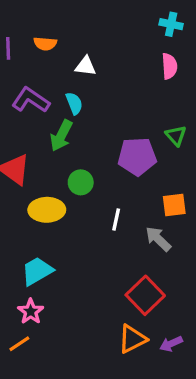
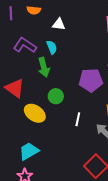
green arrow: (61, 136) -> (44, 67), turned -42
yellow ellipse: (47, 210) -> (35, 113), turned 35

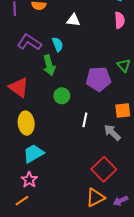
white triangle: (59, 24) -> (73, 20), moved
yellow ellipse: (35, 113) -> (26, 123), moved, turned 50

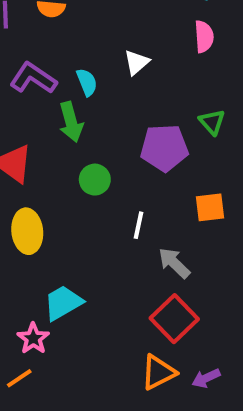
white triangle: (73, 20) -> (136, 62), moved, turned -48
gray arrow: (112, 132) -> (174, 263), moved
cyan trapezoid: (33, 153) -> (63, 303), moved

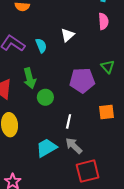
green arrow: (71, 122) -> (30, 78), moved
gray arrow: (174, 263) -> (74, 146), moved
cyan trapezoid: (63, 303) -> (46, 148), moved
red square: (174, 319) -> (88, 171), turned 30

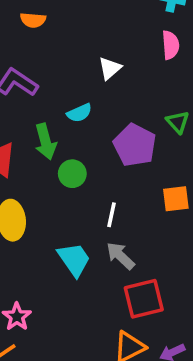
cyan semicircle: (41, 46) -> (79, 113), moved, turned 88
purple pentagon: (82, 80) -> (135, 145), turned 30
cyan trapezoid: (46, 148) -> (74, 259), turned 85

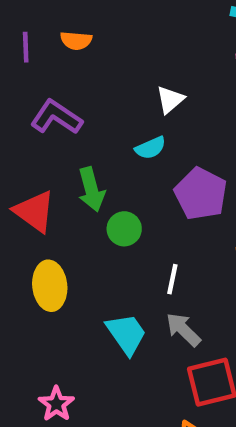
cyan semicircle: (79, 113) -> (150, 148), moved

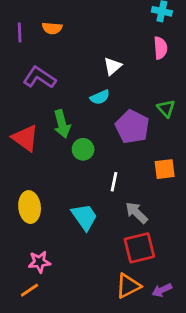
yellow ellipse: (50, 286) -> (30, 207), moved
gray arrow: (183, 330) -> (137, 213), moved
pink star: (56, 404) -> (39, 262), turned 30

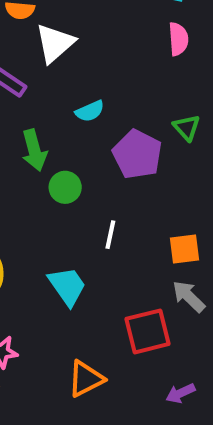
white triangle: (113, 66) -> (55, 43), moved, size x1.5
orange square: (165, 169) -> (185, 249), moved
gray arrow: (137, 213) -> (189, 296), moved
orange triangle: (128, 286) -> (86, 379), moved

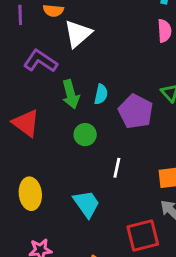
cyan semicircle: (90, 111) -> (101, 94), moved, turned -54
green arrow: (34, 150) -> (71, 94), moved

